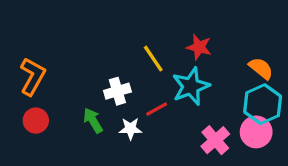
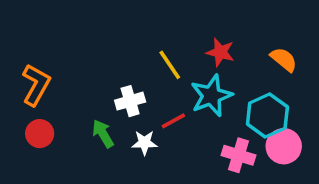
orange semicircle: (261, 68) -> (284, 59), moved
cyan hexagon: (263, 104) -> (267, 116), moved
pink cross: (215, 140) -> (239, 155), turned -32

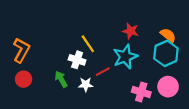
yellow line: (170, 65) -> (88, 44), moved
white cross: (130, 101) -> (77, 60), turned 35
cyan hexagon: (267, 116) -> (166, 53), moved

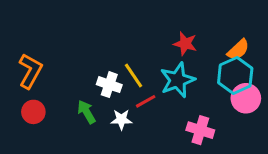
orange semicircle: (168, 35) -> (238, 50), turned 98
yellow line: (88, 44) -> (134, 75), moved
pink circle: (168, 87) -> (246, 98), moved

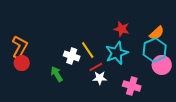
red circle: (33, 112) -> (22, 63), moved
white star: (121, 119) -> (100, 78), moved

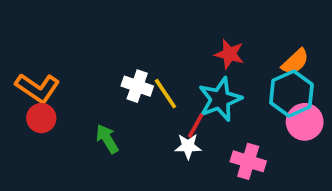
orange L-shape: (20, 47) -> (38, 88), turned 95
white cross: (72, 56) -> (137, 86), moved
red line: (96, 67) -> (196, 126), moved, turned -32

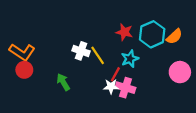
red star: (229, 54) -> (124, 32), moved
cyan hexagon: (291, 94) -> (152, 34), moved
cyan star: (220, 99) -> (130, 59), size x0.7
pink cross: (248, 161) -> (125, 88), moved

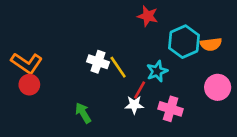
red star: (124, 32) -> (148, 16), moved
orange semicircle: (174, 36) -> (211, 44), turned 36
green arrow: (63, 82) -> (83, 113), moved
pink cross: (125, 88) -> (171, 109), moved

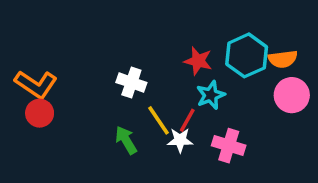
red star: (148, 16) -> (198, 61), moved
yellow line: (118, 67) -> (158, 120), moved
pink circle: (218, 87) -> (292, 95), moved
green arrow: (83, 113) -> (126, 140), moved

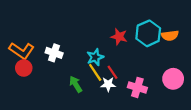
white cross: (131, 82) -> (54, 53), moved
cyan star: (211, 95) -> (95, 57), moved
pink circle: (292, 95) -> (173, 79), moved
red line: (187, 120) -> (112, 72), turned -64

